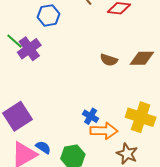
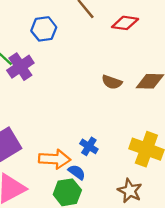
orange arrow: (104, 131) -> (55, 159), moved
blue semicircle: (43, 147) -> (77, 172), moved

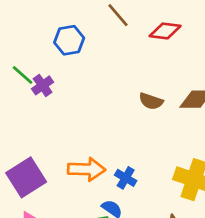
purple cross: (20, 67) -> (43, 85), size x0.7
orange arrow: (55, 159) -> (86, 169), moved

